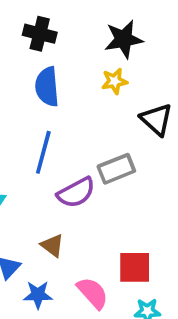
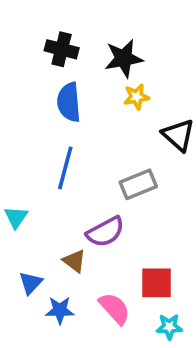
black star: (124, 39) -> (124, 58), moved
purple semicircle: (76, 193) -> (105, 232), moved

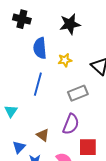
black cross: (62, 49) -> (22, 19), moved
yellow star: (136, 97) -> (65, 60), moved
purple semicircle: (105, 232) -> (71, 124), moved, turned -40

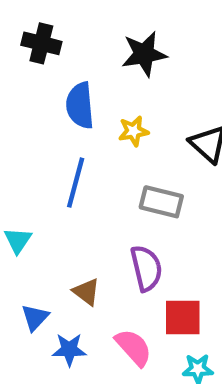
gray rectangle: (78, 93) -> (161, 202), turned 36
purple semicircle: (71, 124) -> (146, 268), turned -35

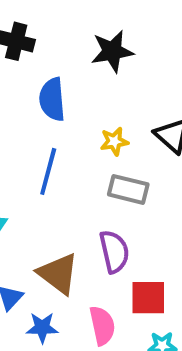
yellow star: (133, 131) -> (114, 141), moved
brown triangle: (86, 292) -> (58, 274), size x1.6
pink semicircle: (133, 347) -> (102, 326), turned 30

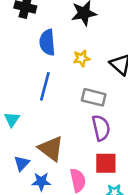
yellow star: (114, 141) -> (82, 58), moved
purple semicircle: (114, 252) -> (101, 128), moved

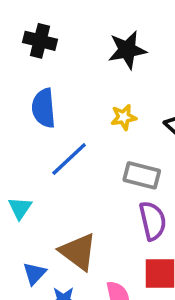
blue semicircle: (47, 42) -> (44, 108), moved
blue line: (45, 86) -> (69, 159), turned 32

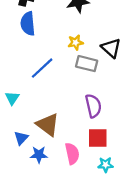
blue semicircle: (44, 108) -> (28, 24), moved
gray rectangle: (142, 175) -> (87, 64), moved

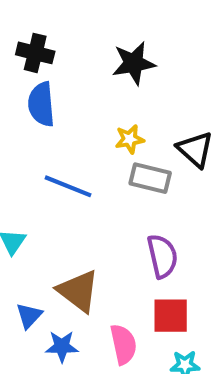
blue line: (42, 68) -> (68, 186), turned 65

